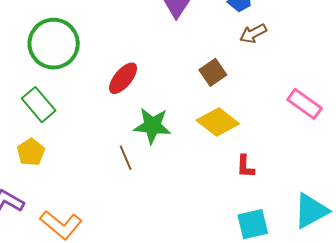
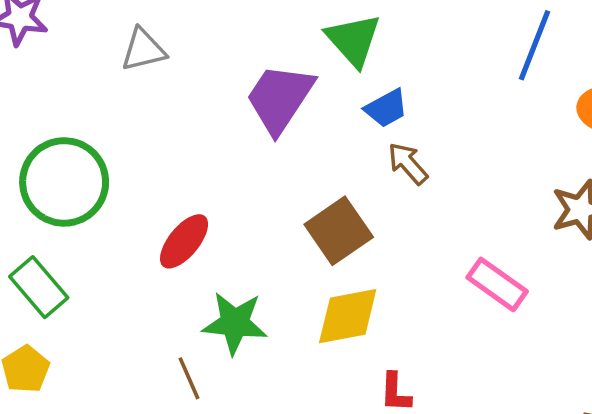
brown arrow: (253, 34) -> (408, 163), turned 76
brown square: (213, 72) -> (339, 231), size x1.4
yellow diamond: (218, 122) -> (348, 316), turned -48

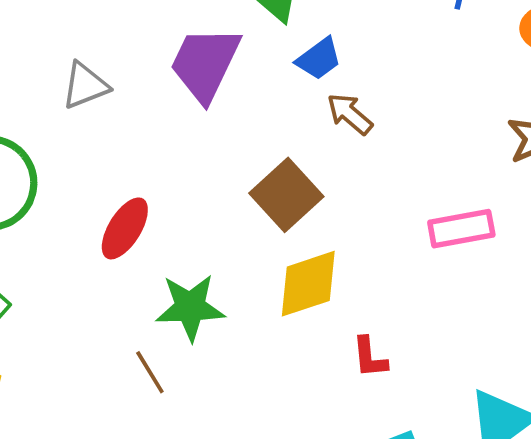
gray triangle: (143, 50) -> (85, 86), moved
pink rectangle: (497, 284) -> (461, 229), turned -38

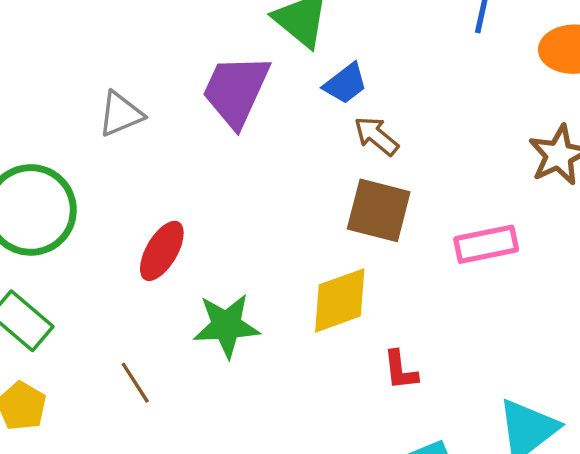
brown square: (286, 195) -> (379, 210), moved, turned -32
brown line: (150, 372) -> (135, 383), moved

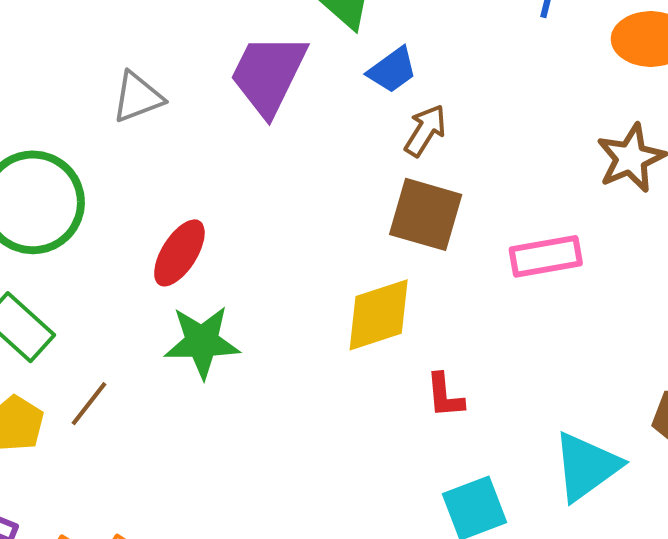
brown arrow: (376, 136) -> (425, 130), turned 81
green star: (226, 326) -> (202, 342), moved
brown line: (135, 383) -> (89, 404), moved, turned 69

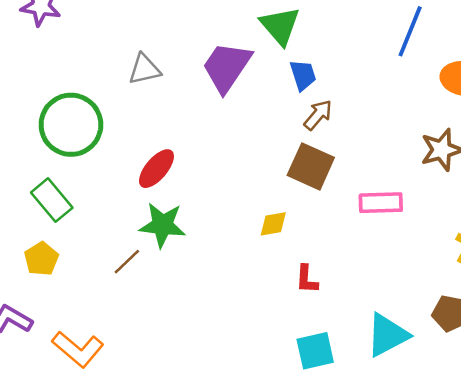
blue trapezoid: (392, 70) -> (303, 75), turned -80
yellow diamond: (379, 315) -> (273, 224), size x0.6
brown line: (89, 404) -> (127, 262), moved

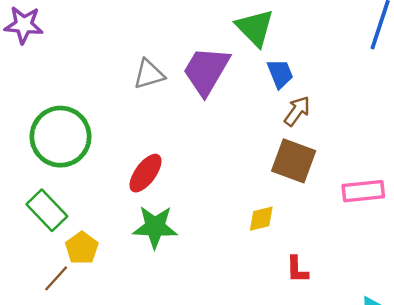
gray triangle: (144, 69) -> (149, 74), moved
yellow pentagon: (41, 259) -> (82, 248), moved
brown line: (127, 262) -> (56, 278), moved

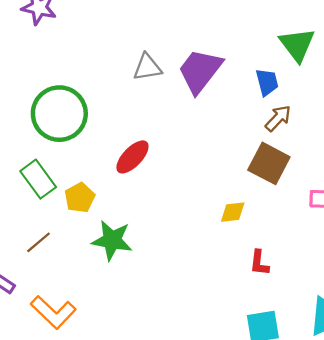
green triangle: (255, 28) -> (297, 45), moved
green star: (155, 227) -> (112, 240), moved
yellow pentagon: (82, 248) -> (80, 198), moved

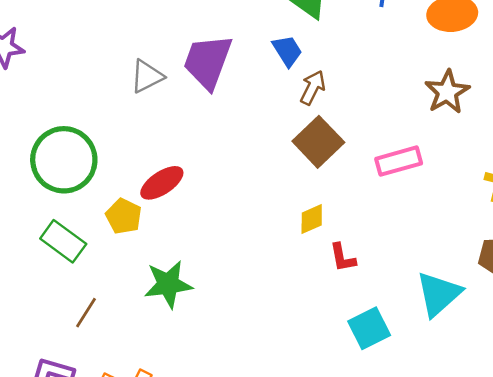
red ellipse: (132, 157) -> (162, 183), turned 30
brown square: (269, 163) -> (318, 142), turned 36
yellow pentagon: (80, 198) -> (124, 216), moved
yellow diamond: (233, 212) -> (312, 219), moved

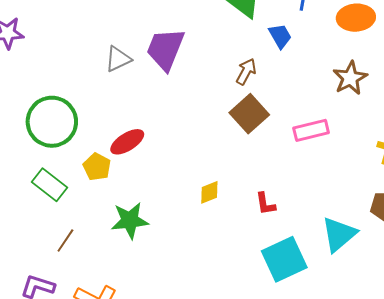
blue trapezoid: (287, 51) -> (280, 36), moved
yellow diamond: (312, 219) -> (209, 192), moved
cyan square: (369, 328) -> (284, 259), size x1.4

